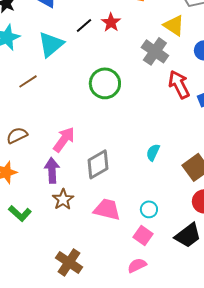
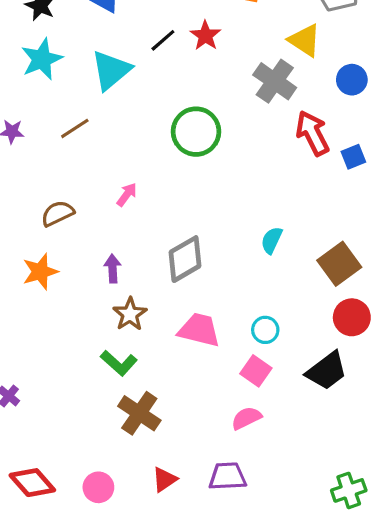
pink arrow: (64, 139) -> (127, 195), moved, size x0.6
purple arrow: (52, 170) -> (113, 269), size x0.7
green L-shape: (20, 213) -> (119, 363), moved

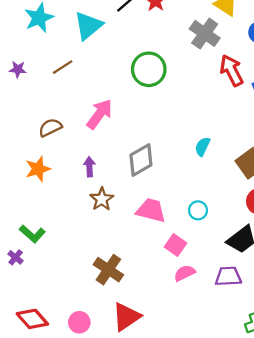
pink arrow: (127, 195) -> (99, 114), size x1.8
green L-shape: (119, 363) -> (32, 234), moved
pink square: (256, 371) -> (176, 245), moved
purple trapezoid: (227, 476) -> (228, 276), moved
red triangle: (165, 479) -> (126, 317), size x1.6

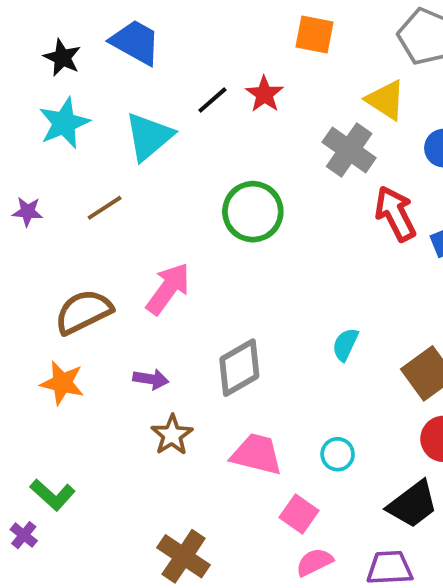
brown semicircle: (50, 128) -> (83, 312), size x1.4
purple arrow: (89, 167) -> (151, 379), turned 102
orange star: (38, 169) -> (62, 383), turned 30

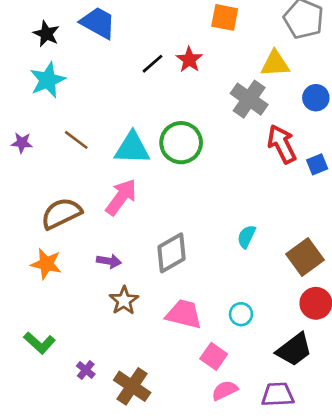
yellow triangle: (386, 100) -> (275, 64), turned -36
cyan triangle: (149, 137) -> (132, 148), moved, turned 42
brown line: (105, 208) -> (76, 140), turned 70
purple cross: (24, 535) -> (86, 370), moved

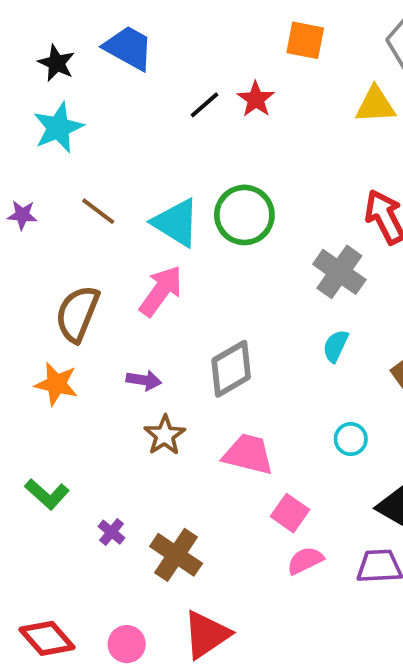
gray cross: (249, 99) -> (339, 272), moved
cyan triangle: (132, 148) -> (176, 223), turned 30
brown semicircle: (61, 213) -> (77, 314), turned -42
cyan circle: (241, 314) -> (351, 439), moved

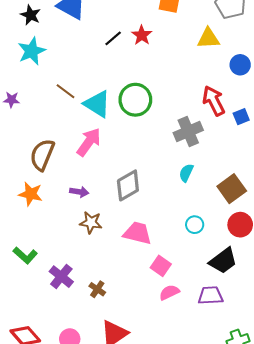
brown line: (98, 211) -> (65, 91), moved
gray cross: (339, 272) -> (188, 131), turned 32
brown star: (165, 435) -> (91, 223), turned -30
purple cross: (112, 532) -> (61, 277), size x1.6
brown cross: (176, 555) -> (97, 289), size x0.6

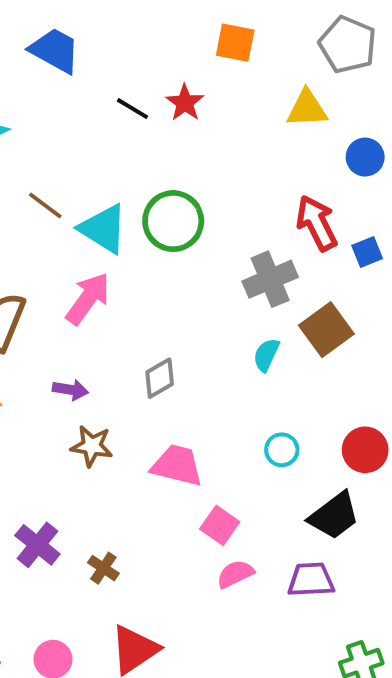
black line: (113, 38) -> (132, 109), turned 72
gray diamond: (128, 185) -> (160, 378), size x0.7
brown square: (232, 189) -> (326, 330), moved

